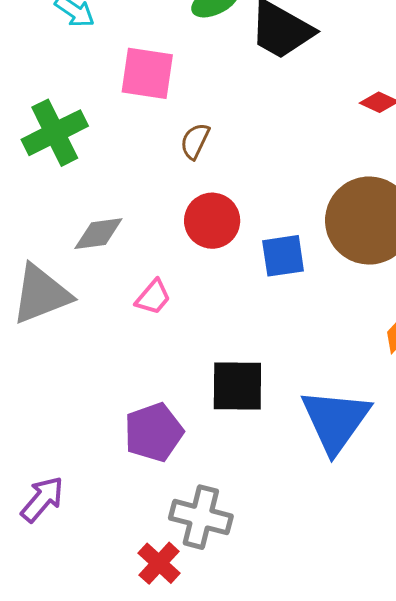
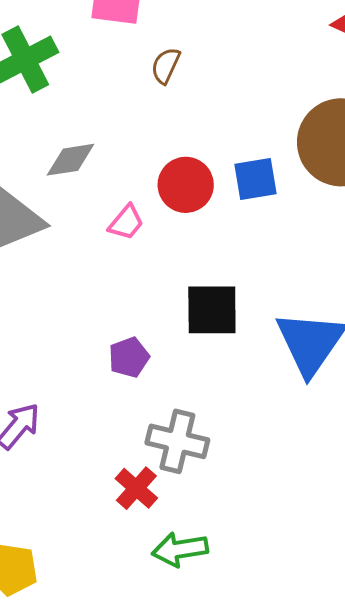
red circle: (212, 221) -> (186, 185), moved
purple pentagon: (154, 432) -> (129, 357), size x0.7

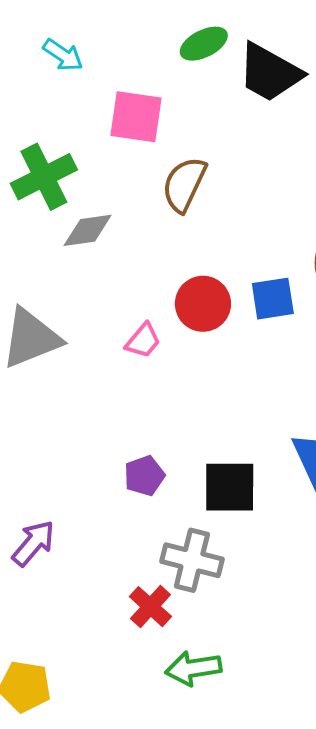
brown semicircle: (166, 66) -> (184, 184), size x1.5
gray diamond: (71, 160) -> (88, 230), moved
black square: (212, 310) -> (230, 487), moved

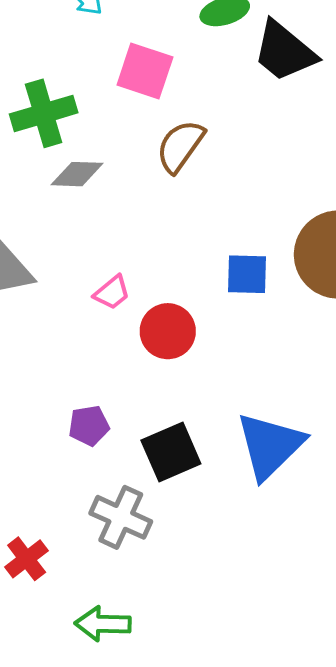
red circle: (203, 304) -> (168, 331), moved
black square: (230, 487) -> (171, 452), turned -34
red cross: (150, 607) -> (27, 559), moved

